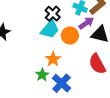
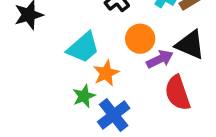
purple arrow: (86, 23) -> (160, 59), moved
cyan trapezoid: (50, 29) -> (83, 48), moved

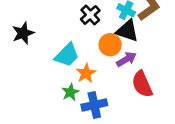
black triangle: (190, 45) -> (127, 31), moved
blue cross: (114, 115) -> (94, 105), turned 30

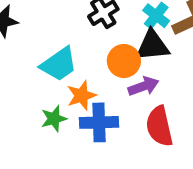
black triangle: (127, 31) -> (152, 46), turned -35
blue cross: (94, 105) -> (99, 122), moved

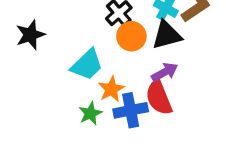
orange circle: (124, 61) -> (131, 36), moved
red semicircle: (159, 126) -> (159, 98), moved

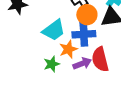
purple arrow: (165, 72) -> (82, 63), moved
blue cross: (131, 110) -> (84, 34), moved

